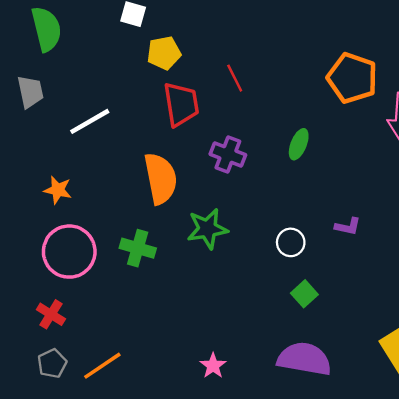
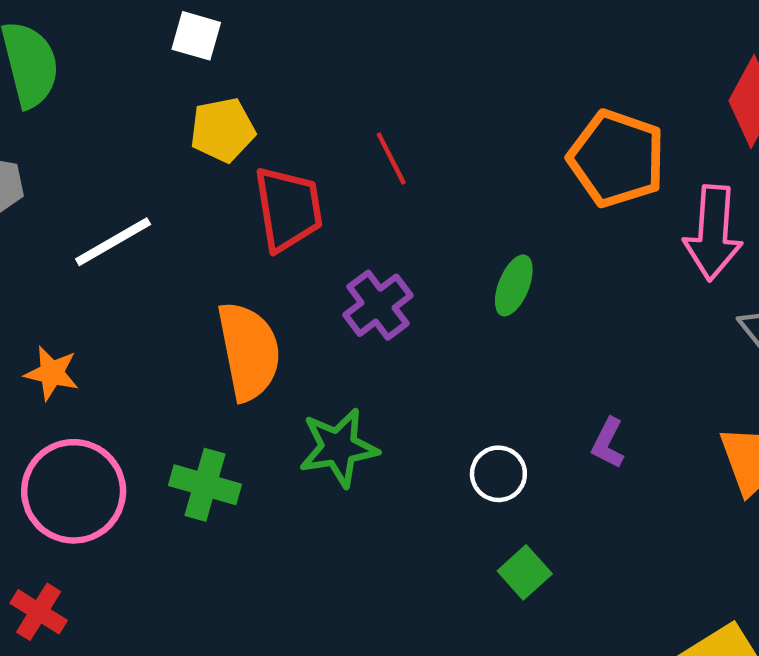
yellow pentagon: (164, 53) -> (223, 130), moved
purple cross: (228, 155) -> (378, 305), turned 32
purple L-shape: (348, 226) -> (608, 443), turned 105

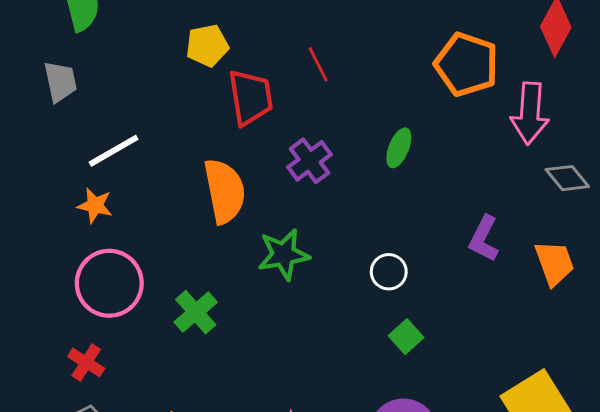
white line: (113, 242) -> (114, 151), moved
purple L-shape: (608, 443) -> (484, 239), moved, size x1.4
green cross: (205, 485) -> (196, 312), moved, turned 33

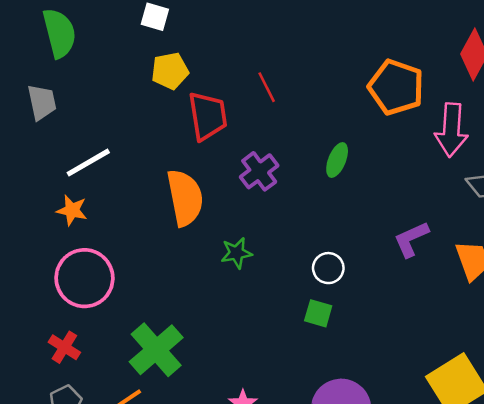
purple L-shape: (484, 239) -> (411, 239), turned 39
green star: (284, 254) -> (237, 253), size x0.7
green cross: (196, 312) -> (156, 350), moved, size x1.4
green square: (406, 337) -> (318, 313), moved, turned -32

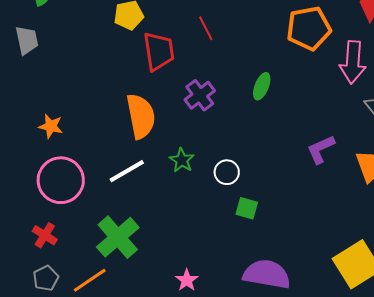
orange pentagon: (396, 87) -> (309, 28), turned -30
white line: (88, 163) -> (127, 171), moved
green star: (237, 253) -> (182, 160), turned -30
white circle: (328, 268) -> (227, 172), moved

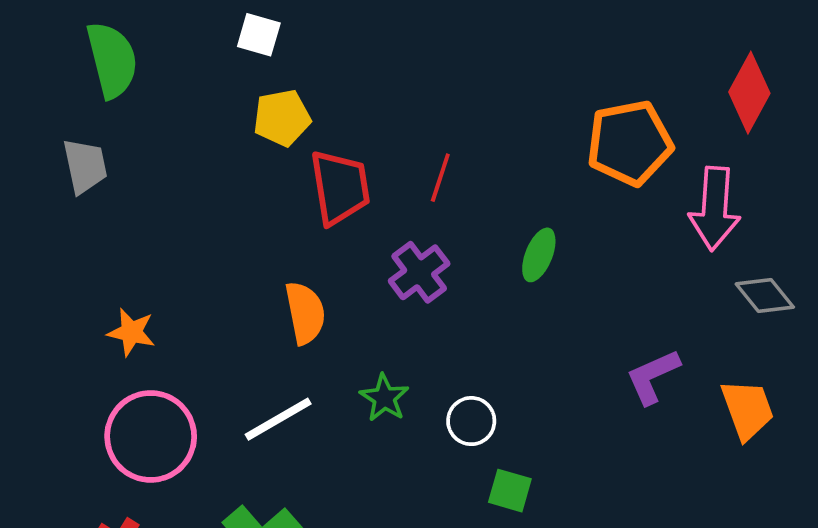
red line: (206, 28) -> (440, 178), moved, turned 45
orange semicircle: (141, 116) -> (305, 313), size x0.7

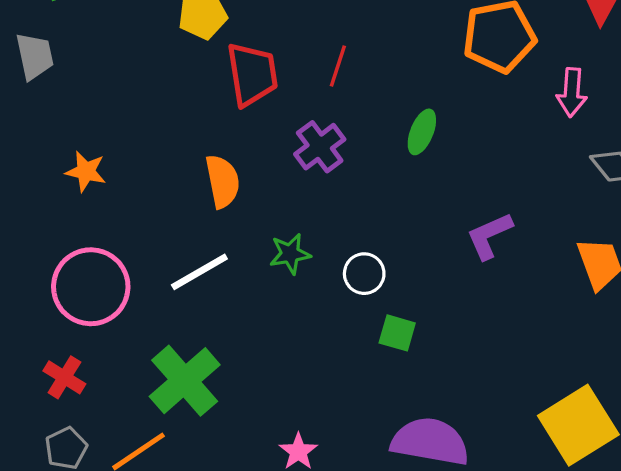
pink arrow: (715, 209) -> (572, 92), size x0.7
orange star: (131, 332) -> (86, 171), moved
purple L-shape: (653, 377) -> (489, 236), moved
green star: (384, 398) -> (290, 254), turned 30

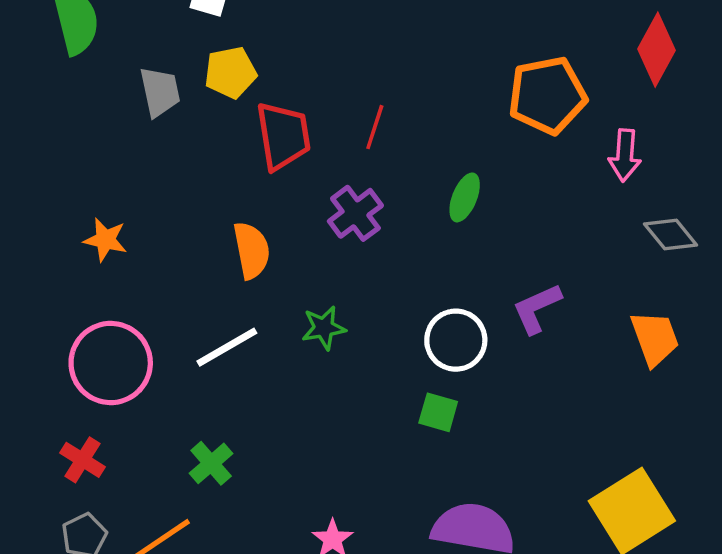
gray trapezoid: (35, 56) -> (160, 92), moved
white circle: (364, 274) -> (456, 340), moved, size x1.4
green cross: (185, 381) -> (211, 463), size x0.6

